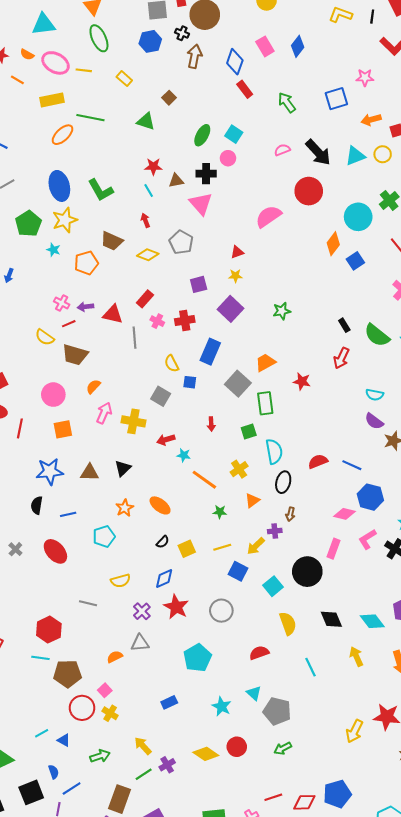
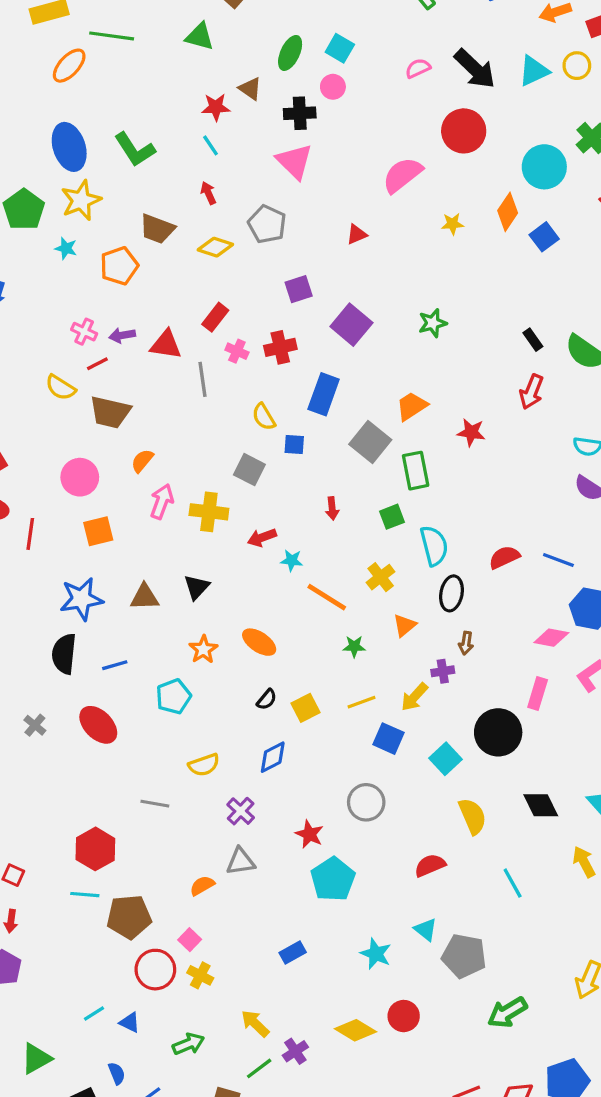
brown triangle: (176, 181) -> (250, 89), moved, turned 49
yellow star: (235, 276) -> (453, 224), moved
black semicircle: (37, 505) -> (64, 654), size x1.4
red star: (176, 607) -> (309, 834), moved, size x0.7
green arrow: (283, 748) -> (507, 1012), moved, size x1.4

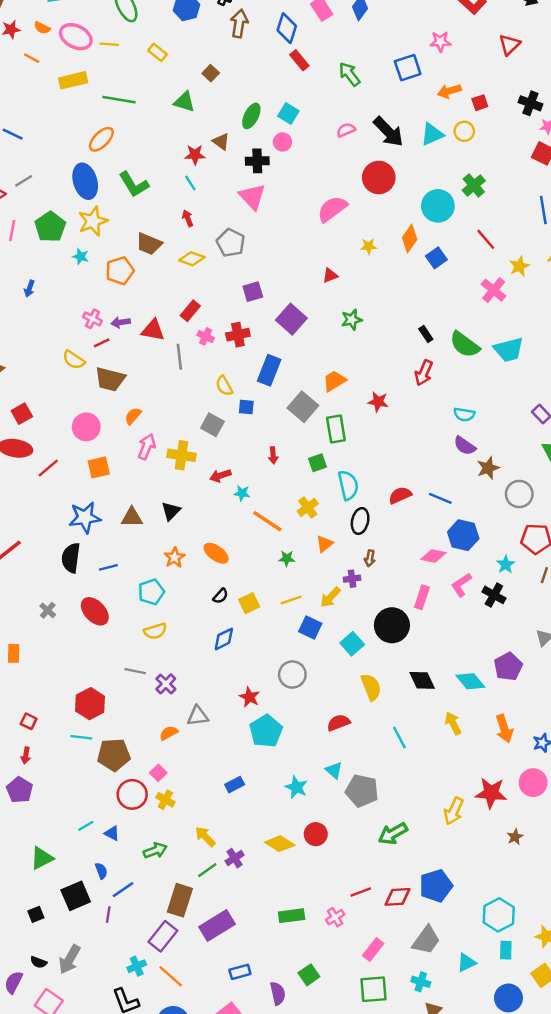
orange ellipse: (69, 66) -> (101, 139), moved
red triangle: (357, 234) -> (330, 275), moved
red line: (30, 534) -> (48, 468), turned 40
yellow semicircle: (204, 765) -> (155, 631), moved
purple cross: (241, 811) -> (166, 684), moved

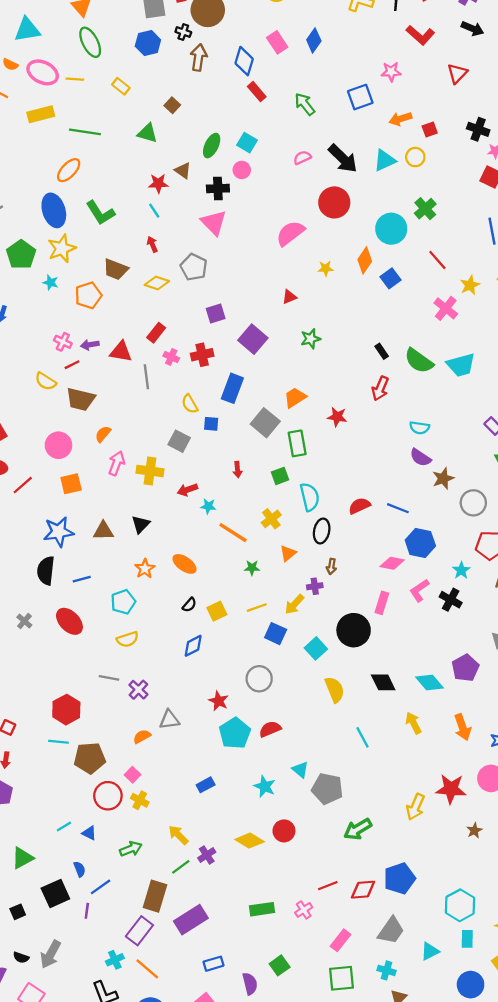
red semicircle: (338, 723) -> (270, 729), moved

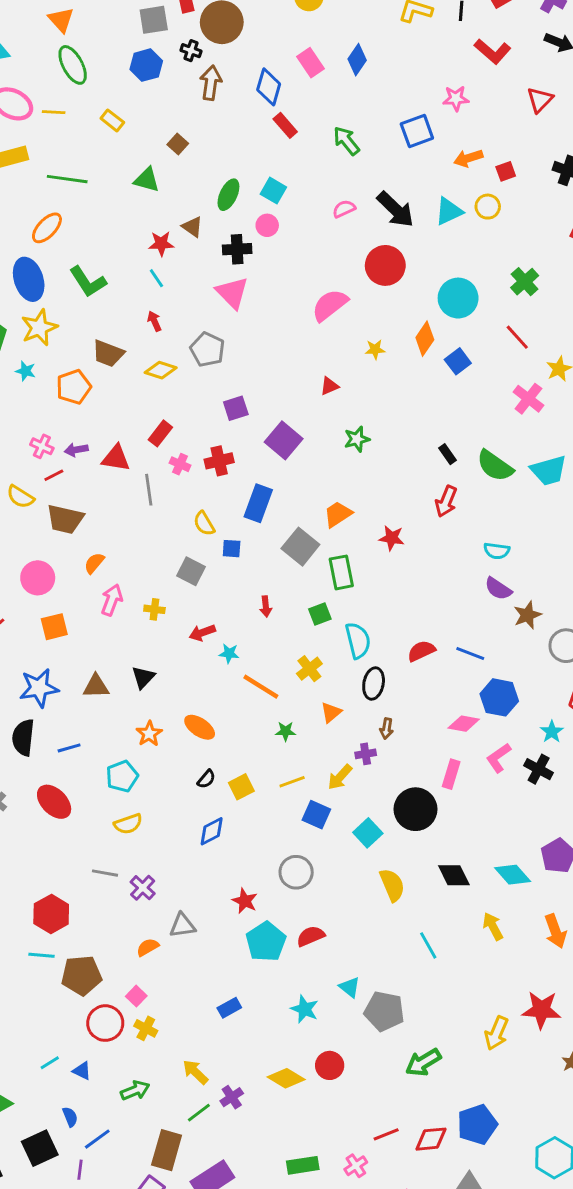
green cross: (425, 209) -> (525, 282), moved
yellow cross: (150, 471) -> (154, 609), size x0.6

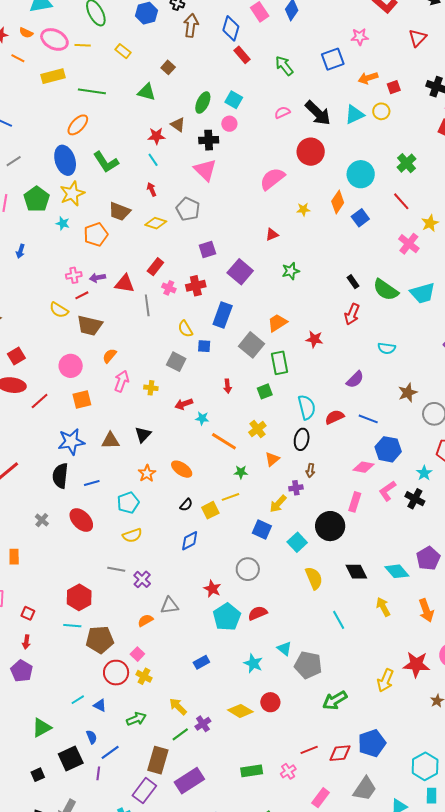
pink cross: (42, 446) -> (74, 275), turned -35
purple semicircle: (498, 589) -> (355, 379), moved, turned -78
cyan semicircle: (358, 640) -> (307, 407), moved
yellow line: (292, 782) -> (231, 497), moved

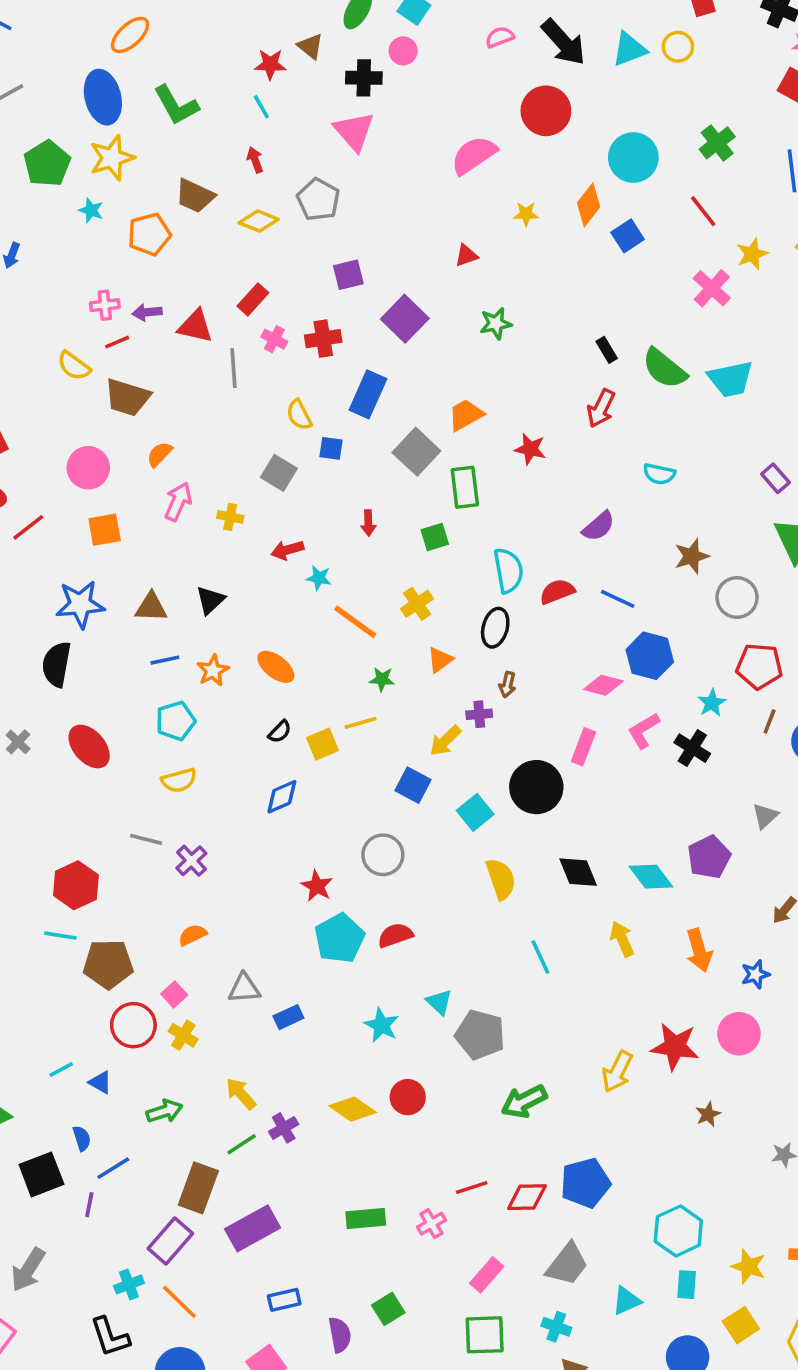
blue line: (92, 483) -> (165, 660), moved
gray triangle: (169, 606) -> (244, 988), moved

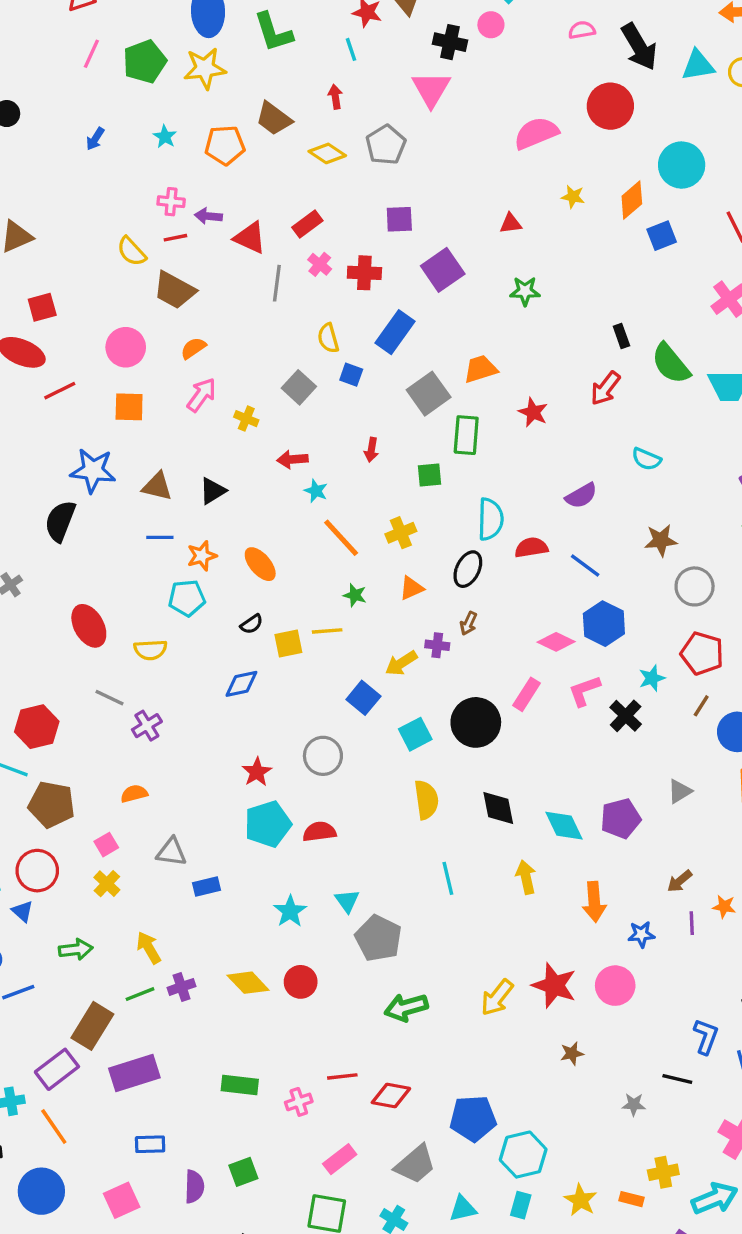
cyan star: (91, 210) -> (165, 137), moved
cyan pentagon: (176, 721) -> (187, 598), moved
red ellipse: (89, 747) -> (89, 626), moved
red circle: (133, 1025) -> (37, 871), moved
blue pentagon: (585, 1183) -> (473, 1118), moved

